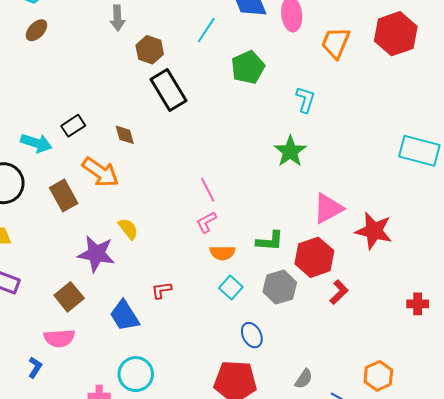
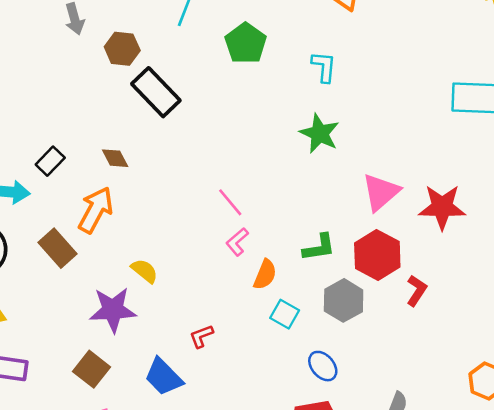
orange arrow: (100, 172) -> (96, 210), turned -84
orange semicircle: (222, 253) -> (265, 274), turned -55

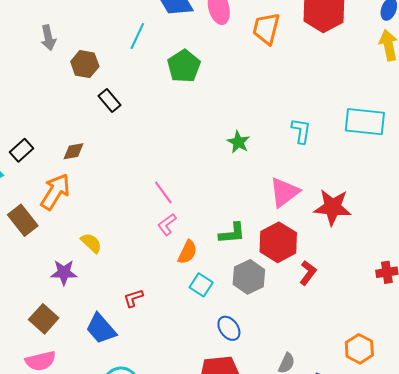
cyan L-shape: (324, 67) -> (301, 131), moved
black rectangle: (156, 92) -> (110, 101), size x0.6
green star: (320, 133) -> (238, 142), size x0.7
brown diamond: (115, 158) -> (73, 151), turned -75
purple star: (113, 310) -> (64, 272), size x0.7

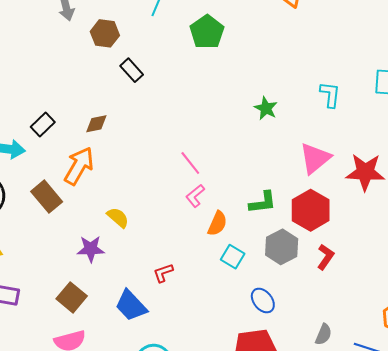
red L-shape: (308, 273) -> (325, 257), moved

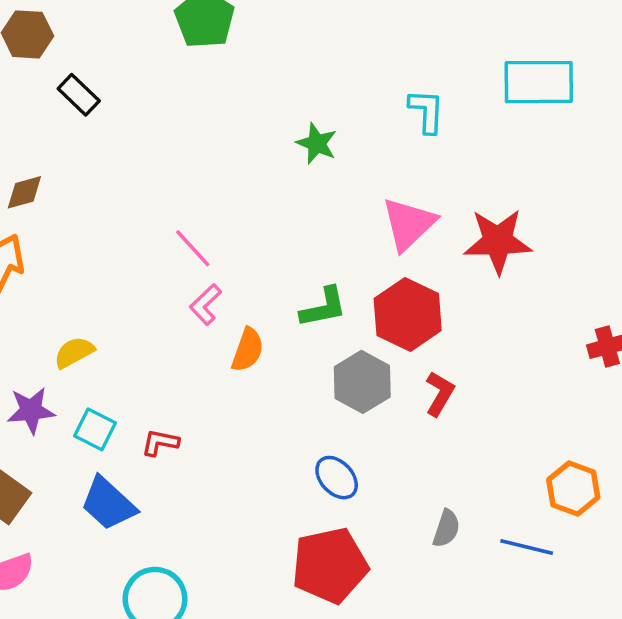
yellow semicircle: (118, 217) -> (74, 352), turned -65
cyan square: (233, 257) -> (95, 429), moved
red L-shape: (163, 273) -> (160, 443), turned 35

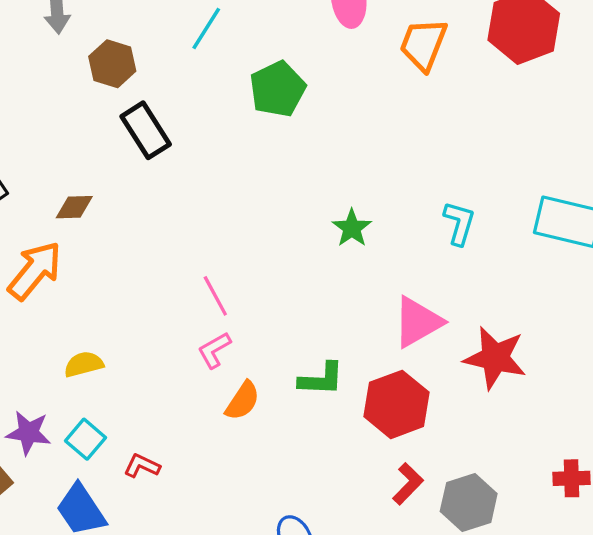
black rectangle: (79, 95) -> (146, 130), size x1.4
gray hexagon: (362, 382) -> (469, 502), moved
purple star: (31, 410) -> (29, 433), moved

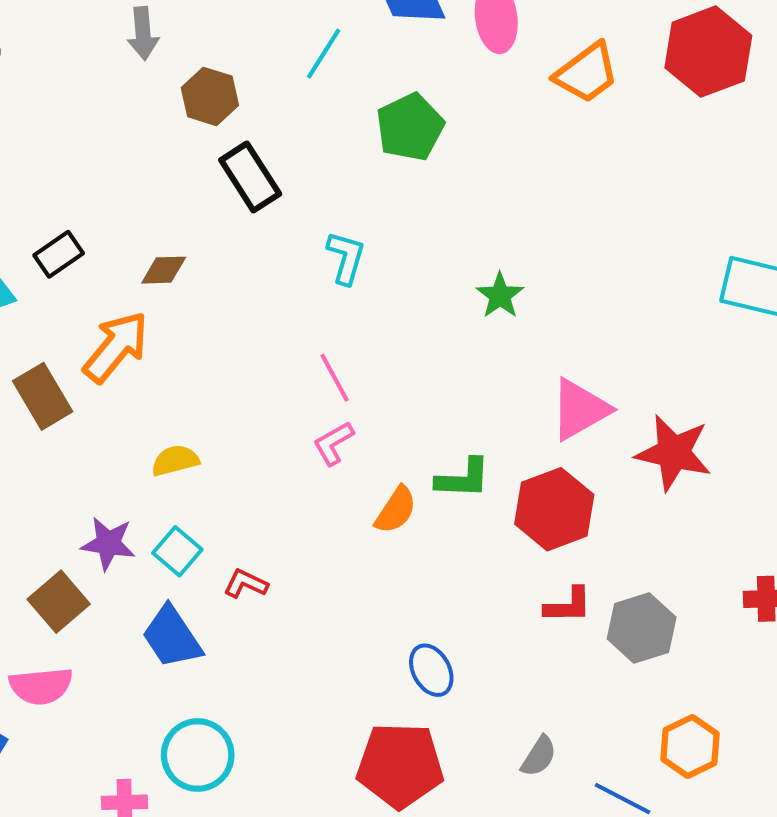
orange trapezoid: (423, 44) -> (587, 73), turned -148
cyan L-shape: (459, 223) -> (346, 258), moved
orange semicircle: (243, 401) -> (396, 510), moved
red L-shape: (408, 484) -> (568, 605), turned 45

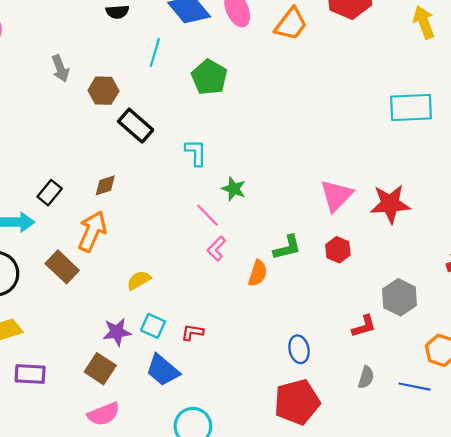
green star: (500, 295) -> (234, 189), moved
red hexagon: (554, 509) -> (338, 250), size x0.6
red L-shape: (568, 605) -> (364, 326), moved
blue ellipse: (431, 670) -> (299, 349), turned 32

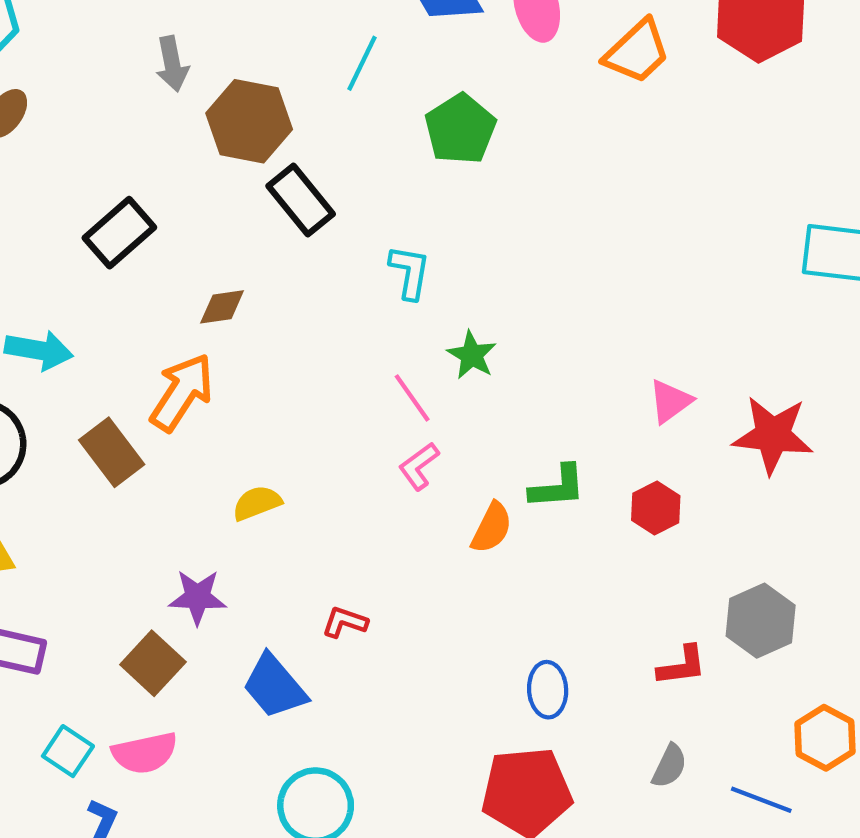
brown hexagon: (103, 91) -> (249, 121), size x1.4
black rectangle: (50, 193) -> (119, 233), moved, size x1.4
pink triangle: (336, 195) -> (670, 401), size x0.7
cyan square: (153, 326) -> (68, 751), moved

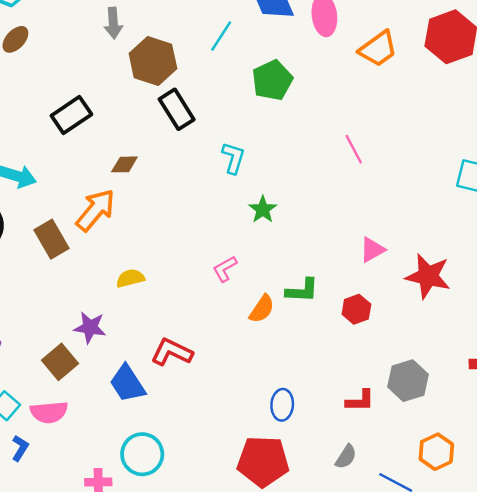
pink line: (412, 398) -> (354, 149), moved
red L-shape: (345, 622) -> (172, 352), size x1.6

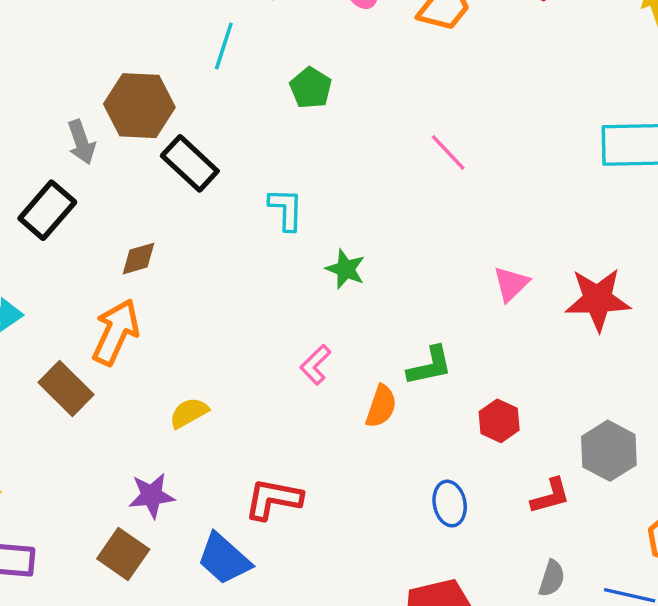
gray arrow: (113, 23) -> (81, 142), moved
green pentagon: (272, 80) -> (311, 88), size x0.7
red hexagon: (356, 309) -> (499, 421), moved
blue ellipse: (282, 405) -> (450, 504), moved

